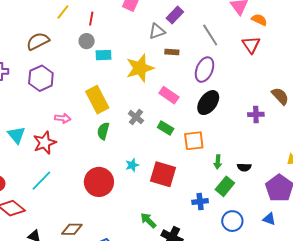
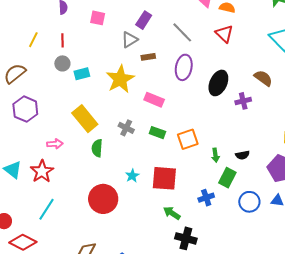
black ellipse: (208, 103) -> (218, 83), moved
green arrow: (148, 220) -> (172, 213), moved
blue circle: (232, 221) -> (249, 202), moved

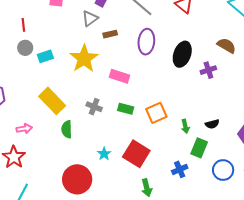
red square: (164, 178) -> (136, 154), turned 32
green arrow: (172, 213) -> (147, 188), turned -132

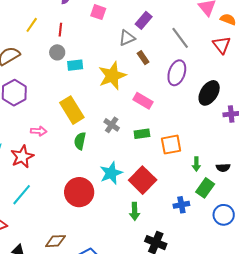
brown rectangle: (110, 34) -> (143, 58), turned 56
green rectangle: (126, 109) -> (142, 134), turned -35
cyan star: (104, 154) -> (111, 173), size x1.6
green arrow: (147, 188) -> (135, 211), moved

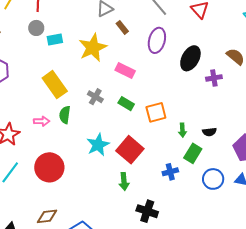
pink arrow: (39, 131) -> (42, 121), moved
green rectangle: (142, 134) -> (126, 104), turned 42
red circle: (79, 192) -> (49, 167), moved

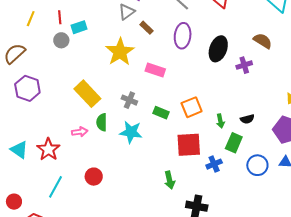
cyan rectangle: (55, 40) -> (79, 27), moved
green rectangle: (126, 104) -> (161, 113), moved
cyan star: (98, 145) -> (131, 132), moved, turned -30
red square: (130, 150) -> (189, 145), moved, turned -36
red circle: (49, 167) -> (94, 177), size x0.6

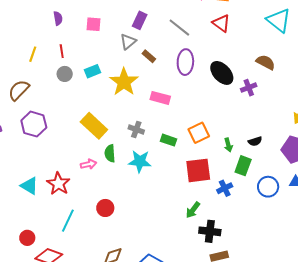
cyan rectangle: (79, 27) -> (93, 71), moved
black ellipse: (218, 49) -> (222, 73), turned -60
green arrow: (170, 180) -> (193, 210), moved, turned 54

